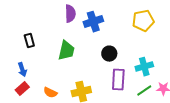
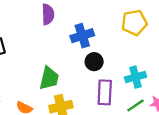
blue cross: (93, 22) -> (82, 36), moved
green trapezoid: (66, 51) -> (49, 78), moved

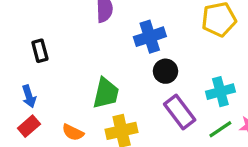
purple rectangle: (105, 92) -> (180, 112), turned -40

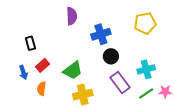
green trapezoid: (106, 93) -> (73, 70), turned 40
red rectangle: (29, 126) -> (43, 65), moved
orange semicircle: (73, 132) -> (42, 89), moved, turned 72

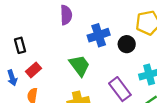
black circle: (111, 56) -> (127, 44), moved
green trapezoid: (73, 70) -> (80, 65), moved, turned -90

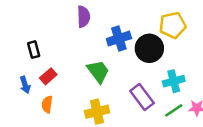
black circle: (127, 44) -> (149, 48), size x1.5

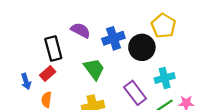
purple semicircle: (84, 17) -> (81, 30), moved, turned -60
yellow pentagon: (173, 25) -> (163, 26), turned -30
black rectangle: (34, 50) -> (53, 48), moved, size x1.5

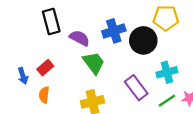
yellow pentagon: (163, 26) -> (166, 18), turned -30
purple semicircle: (81, 30) -> (80, 38), moved
black rectangle: (53, 48) -> (51, 22), moved

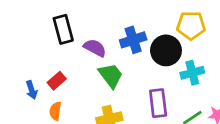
cyan cross: (167, 72) -> (192, 73), moved
purple rectangle: (136, 88) -> (158, 103), turned 30

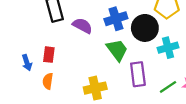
green trapezoid: (111, 75) -> (117, 50), moved
red rectangle: (57, 81) -> (49, 55), turned -42

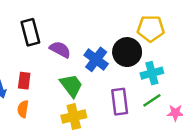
blue cross: (116, 19) -> (96, 59), moved, turned -35
green trapezoid: (117, 50) -> (71, 86), moved
green line: (168, 87) -> (152, 100), moved

